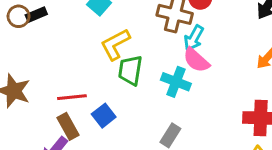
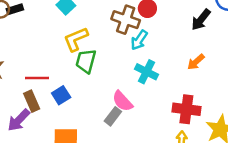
pink semicircle: (196, 60) -> (122, 101), moved
cyan cross: (176, 82) -> (146, 72), moved

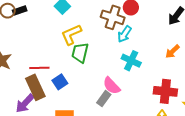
brown rectangle: (32, 101) -> (35, 87), size x1.4

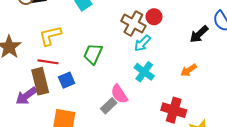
yellow L-shape: (71, 34) -> (50, 36), moved

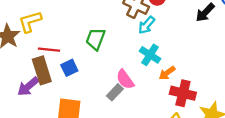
yellow L-shape: (50, 36) -> (30, 22), moved
orange arrow: (189, 70) -> (167, 73), moved

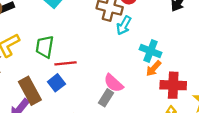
green trapezoid: (96, 39) -> (45, 47), moved
red line: (49, 50) -> (65, 63), moved
cyan cross: (150, 55) -> (151, 51), moved

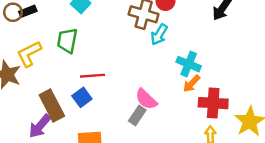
green trapezoid: (45, 47) -> (67, 41), moved

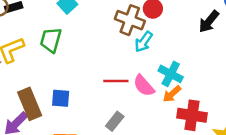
red line: (93, 76) -> (116, 81), moved
blue square: (82, 97) -> (61, 98), turned 36
pink semicircle: (146, 99) -> (144, 86), moved

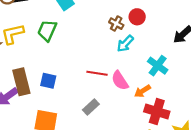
brown cross: (130, 20) -> (116, 24), size x0.6
cyan cross: (171, 74) -> (158, 66), moved

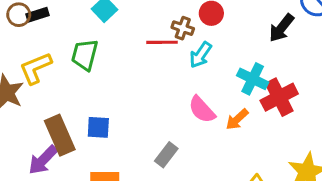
red line: (97, 73) -> (162, 42), moved
red cross: (157, 112) -> (279, 97), moved, turned -35

